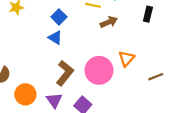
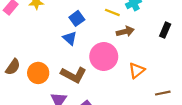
pink circle: (99, 70) -> (104, 57), moved
brown L-shape: (65, 73) -> (74, 75), turned 70
orange circle: (25, 94) -> (38, 73), moved

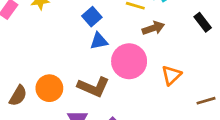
black rectangle: (165, 30) -> (203, 22), turned -56
blue triangle: (70, 38) -> (99, 41), moved, turned -48
brown semicircle: (13, 67) -> (18, 96), moved

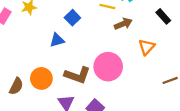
blue triangle: (99, 41) -> (57, 40), moved
pink circle: (129, 61) -> (108, 67), moved
orange triangle: (171, 75) -> (147, 47), moved

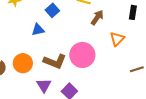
black rectangle: (163, 16) -> (133, 12), turned 48
brown arrow: (123, 24) -> (97, 18), turned -35

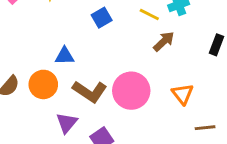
blue triangle: (38, 30) -> (64, 56), moved
orange triangle: (117, 39) -> (183, 94), moved, turned -35

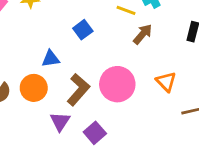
blue square: (102, 18) -> (83, 30), moved
brown L-shape: (90, 92) -> (78, 90), turned -76

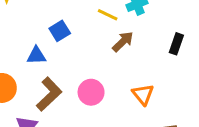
blue triangle: (51, 59) -> (36, 56), moved
pink circle: (117, 84) -> (91, 92), size x0.7

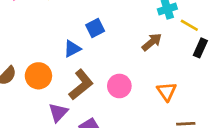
yellow line: (108, 15) -> (189, 25), moved
blue triangle: (36, 56) -> (72, 49), turned -30

